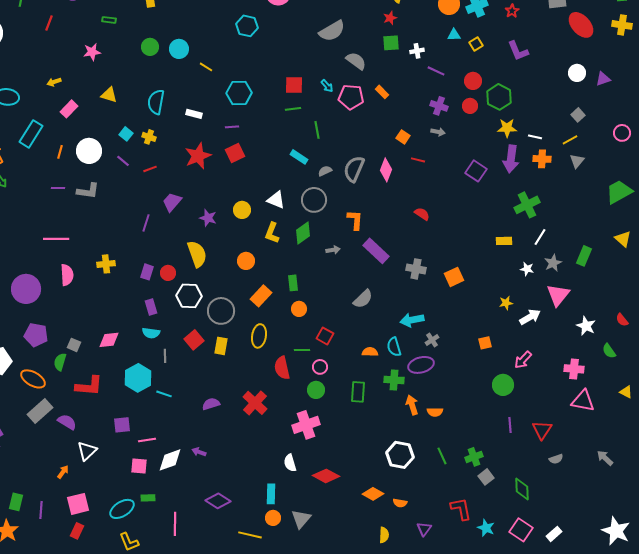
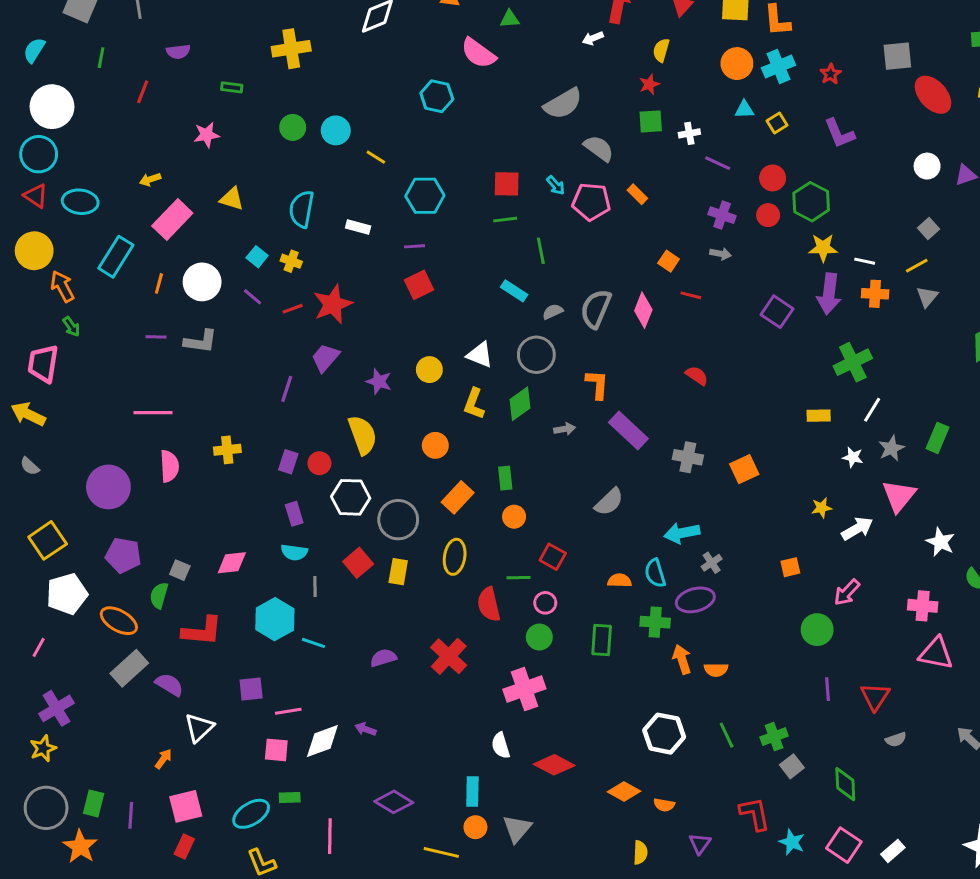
pink rectangle: (69, 109) -> (172, 220), size x1.5
red star: (198, 156) -> (333, 304), moved

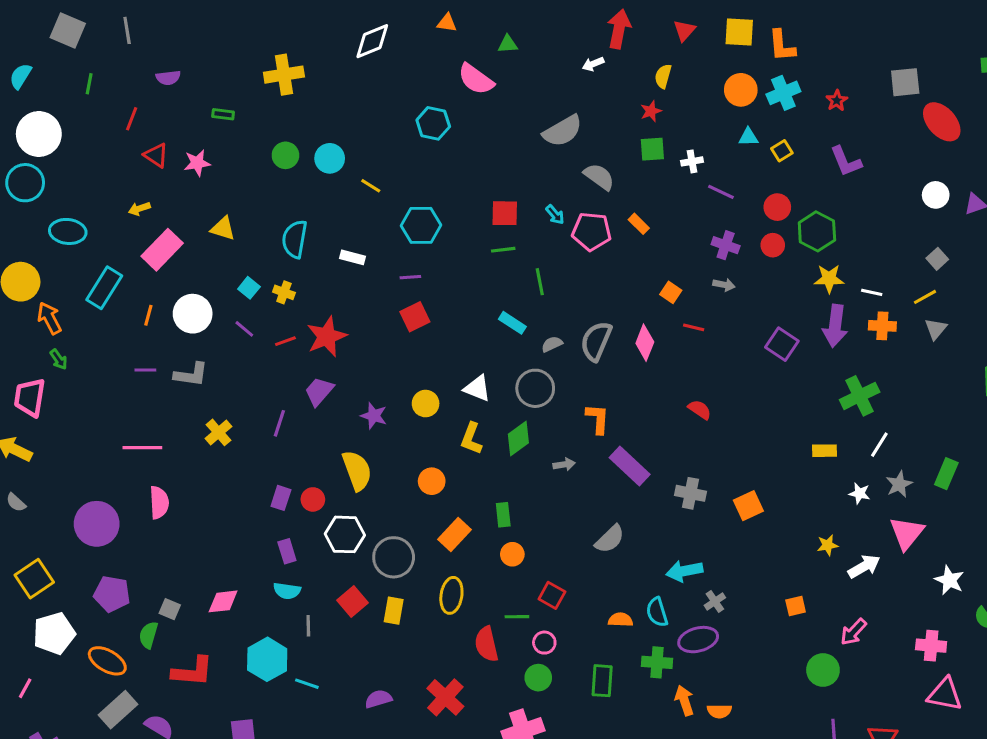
red triangle: (36, 196) -> (156, 155), moved
yellow cross: (227, 450) -> (218, 432), moved, turned -35

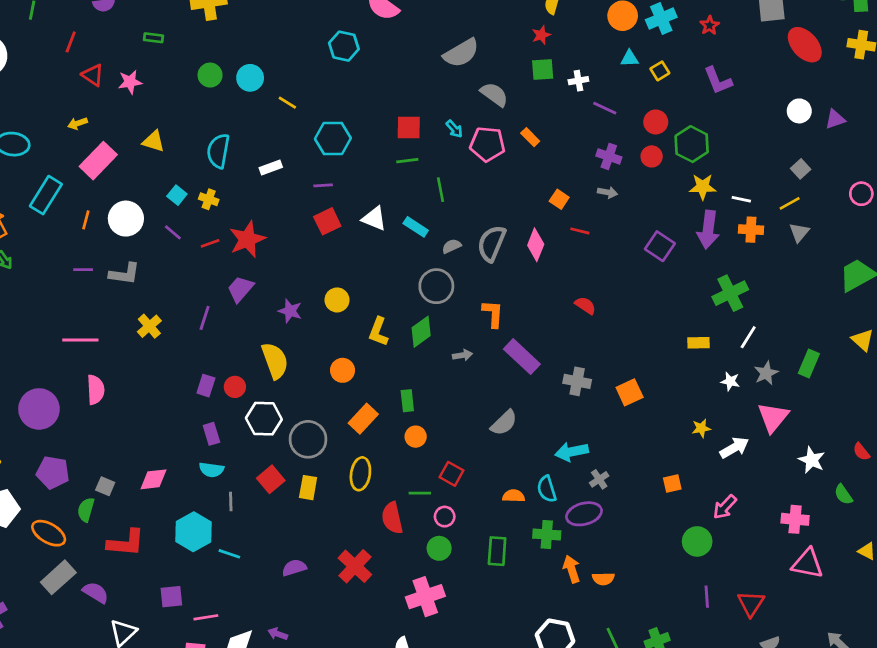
white rectangle: (352, 257) -> (271, 168), turned -35
white triangle: (477, 388) -> (374, 219), moved

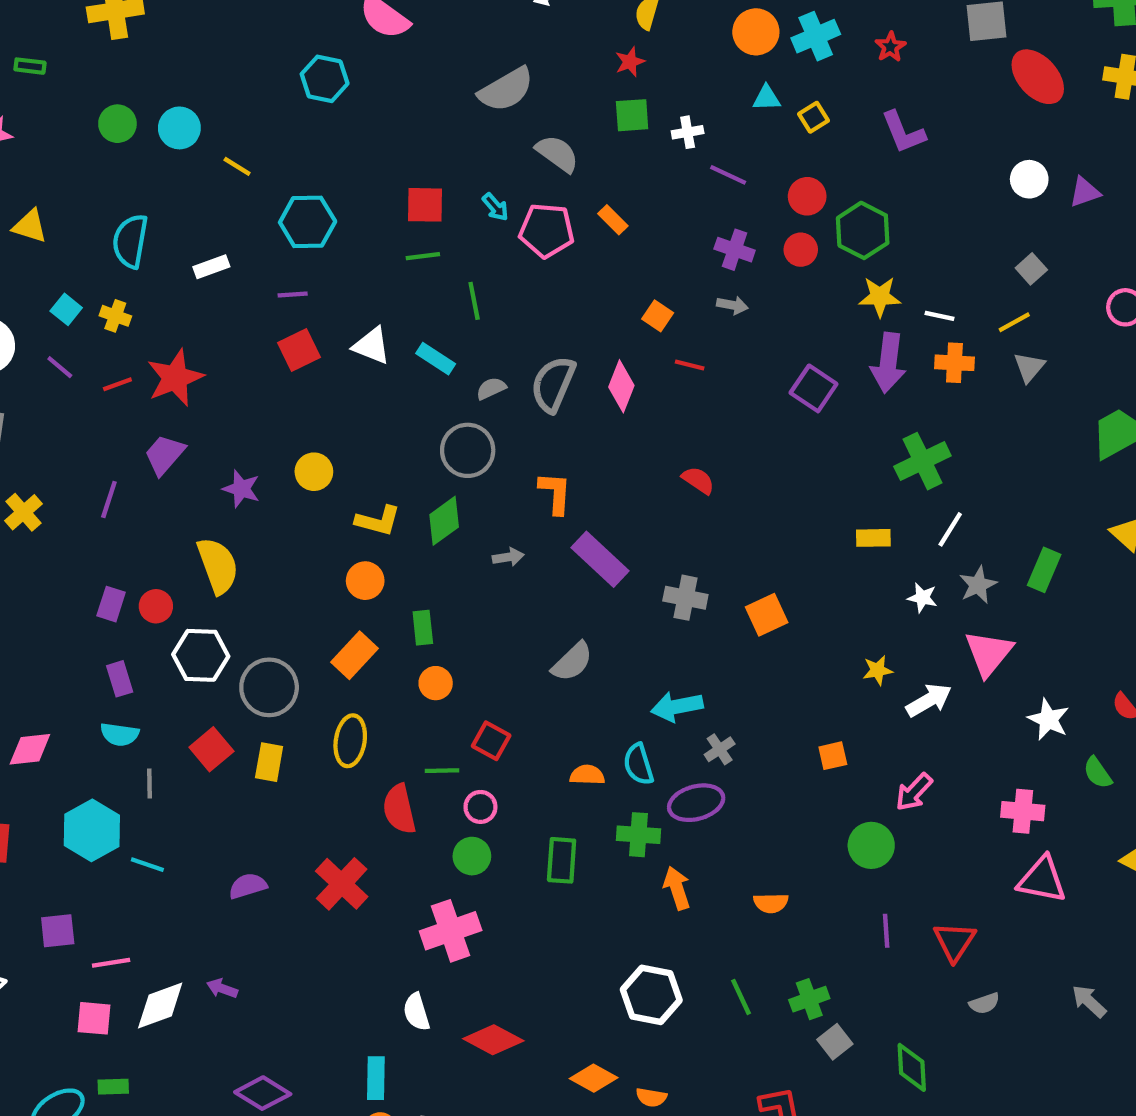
yellow L-shape: (378, 332) -> (378, 521), turned -96
orange circle: (343, 370) -> (365, 581), moved
orange semicircle: (603, 579) -> (771, 903), moved

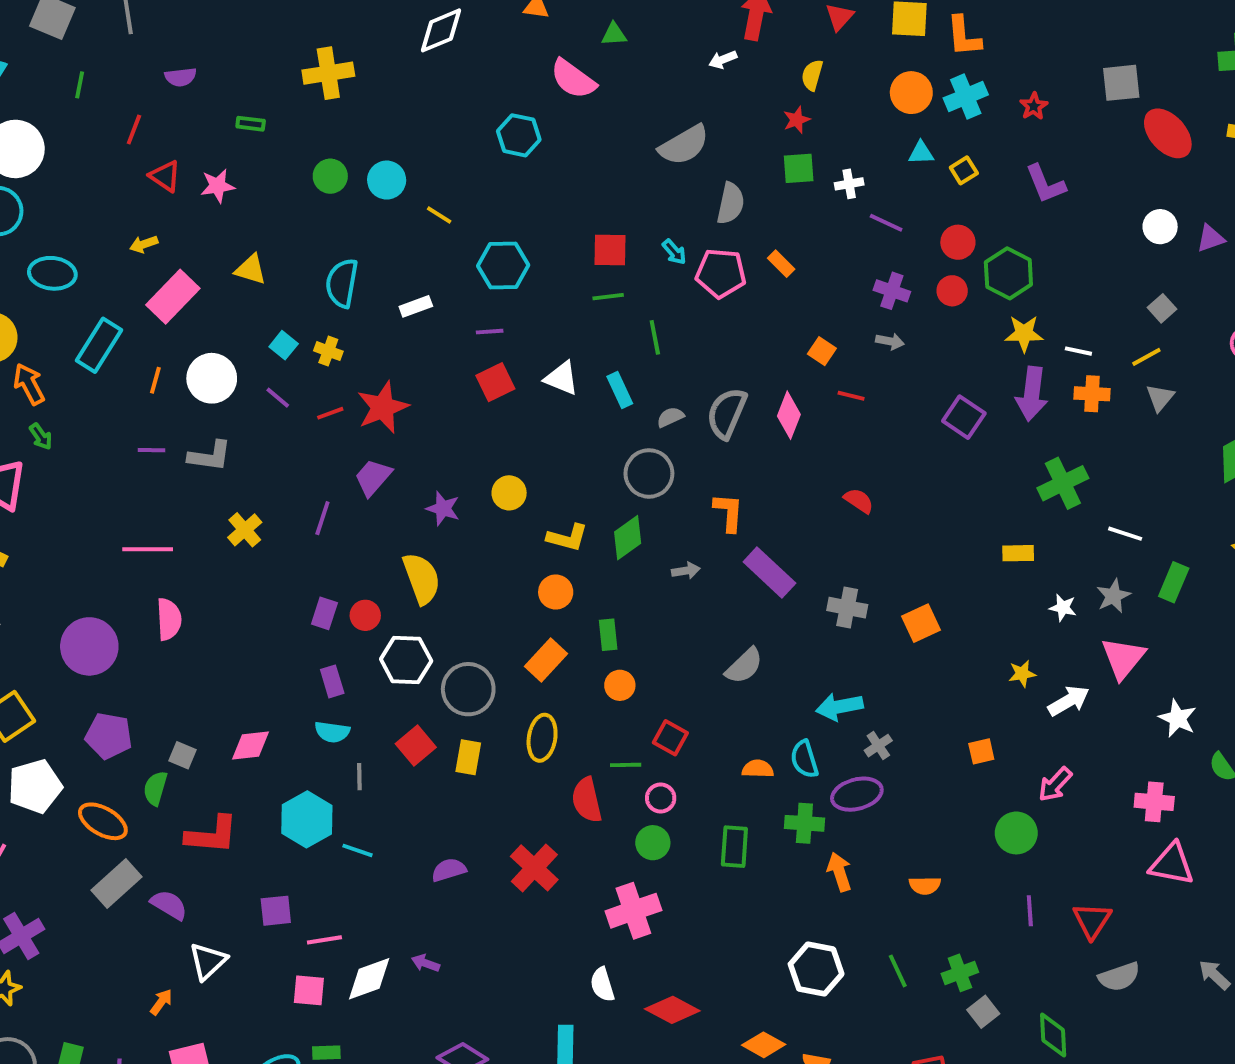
gray semicircle: (557, 154) -> (731, 203), turned 66
cyan rectangle: (436, 359) -> (620, 390), turned 32
white line: (950, 529) -> (1125, 534), moved, turned 76
gray semicircle: (984, 1003) -> (1119, 977), size x1.5

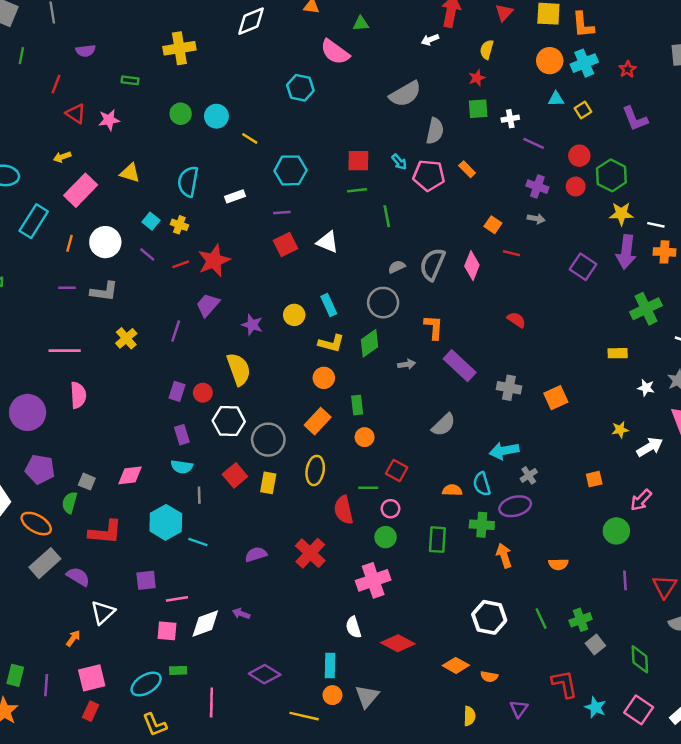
cyan rectangle: (620, 390) -> (329, 305), moved

